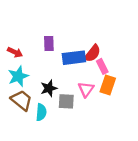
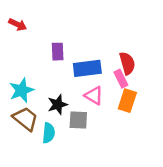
red arrow: (15, 52) -> (18, 25), moved
red semicircle: (92, 53) -> (127, 63), moved, turned -54
pink triangle: (86, 89) -> (94, 95), moved, turned -35

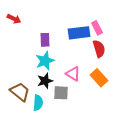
blue rectangle: (87, 68) -> (79, 33), moved
pink rectangle: (121, 79) -> (97, 28), moved
cyan star: (22, 90) -> (45, 61), moved
orange rectangle: (127, 101) -> (99, 78), turned -60

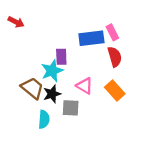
purple rectangle: (45, 40) -> (61, 57), moved
brown trapezoid: (20, 92) -> (32, 88), moved

